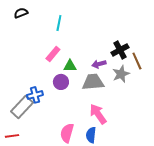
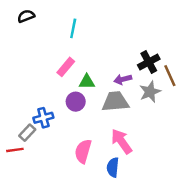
gray rectangle: (22, 107) -> (27, 133), size x0.6
pink semicircle: (67, 133) -> (83, 151), moved
red line: (12, 136) -> (15, 150), moved

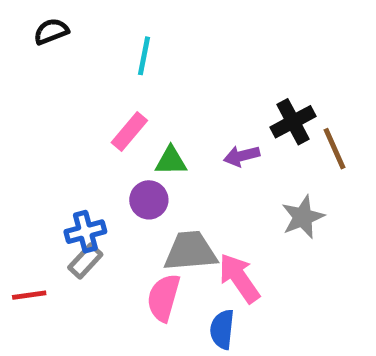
gray star: (150, 92) -> (303, 217), moved
gray trapezoid: (115, 102) -> (190, 251), moved
gray rectangle: (27, 133) -> (85, 261), moved

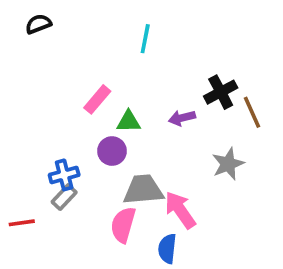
cyan line: (144, 56) -> (145, 39), moved

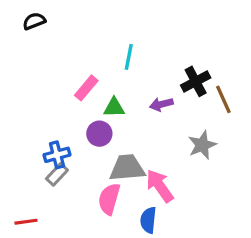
cyan line: (145, 39) -> (129, 57), moved
red line: (22, 223) -> (26, 222), moved

